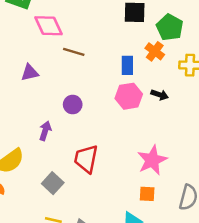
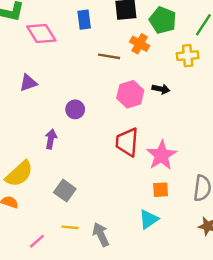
orange cross: (155, 51) -> (140, 44), moved
brown line: (74, 52) -> (109, 56), moved
blue rectangle: (127, 65) -> (84, 20), moved
red trapezoid: (86, 159) -> (127, 142), moved

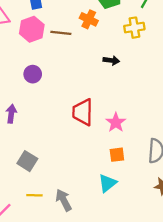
pink hexagon: (130, 94) -> (32, 29), moved
purple circle: (75, 109) -> (33, 74), moved
pink star: (162, 155) -> (116, 122), size x0.7

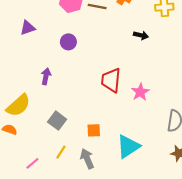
orange square: (117, 155) -> (94, 130), moved
cyan triangle: (107, 183) -> (128, 147), size x1.4
yellow line: (34, 195) -> (61, 152), turned -64

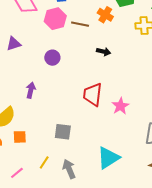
black arrow: (141, 35) -> (104, 52), moved
gray square: (57, 121) -> (63, 132), moved, turned -30
orange square: (94, 130) -> (20, 137), moved

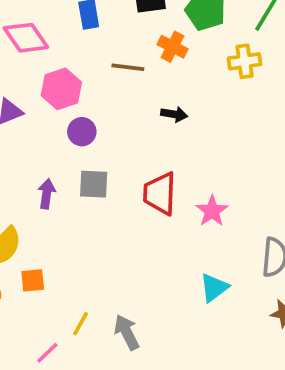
pink hexagon: (55, 19) -> (61, 89), moved
gray square: (63, 132) -> (94, 184), moved
cyan triangle: (108, 158) -> (214, 288), moved, size x0.7
pink line: (17, 173) -> (47, 353), moved

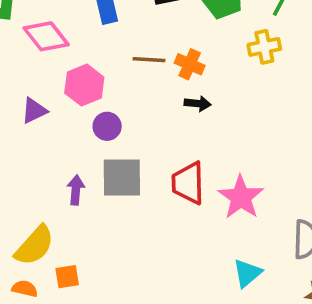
orange cross: (173, 47) -> (190, 64), moved
gray square: (94, 184) -> (122, 178), size x1.4
pink star: (212, 211) -> (241, 197), size x1.4

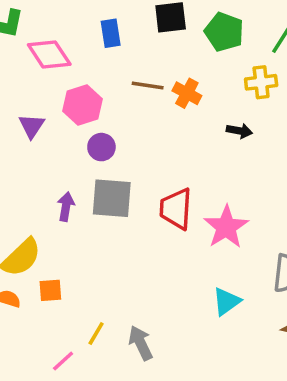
black arrow: (198, 104) -> (239, 131), moved
purple triangle: (34, 111) -> (32, 126), turned -36

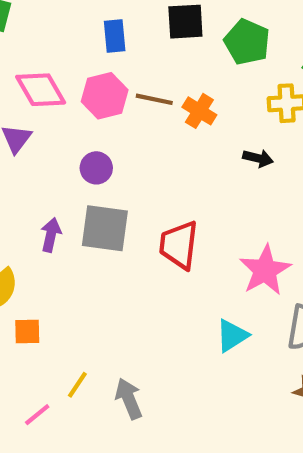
pink diamond: (49, 54) -> (41, 90), moved
pink hexagon: (83, 105) -> (105, 96), moved
pink star: (226, 227) -> (265, 270), moved
cyan triangle: (226, 301) -> (232, 335), moved

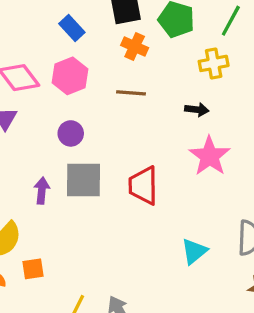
blue rectangle: (115, 36) -> (72, 28), turned -30
brown line: (154, 99) -> (131, 93), moved
orange cross: (199, 111) -> (135, 47), moved
pink star: (265, 270) -> (210, 156), moved

